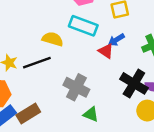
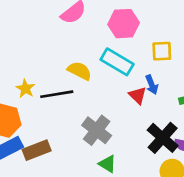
blue arrow: (116, 40) -> (152, 85), turned -91

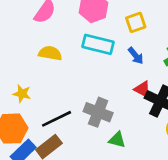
yellow semicircle: (80, 71) -> (50, 53), moved
black line: (57, 94) -> (57, 119), moved
red triangle: (138, 95) -> (142, 89), moved

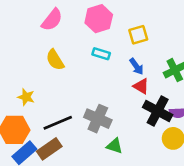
cyan rectangle: (98, 44) -> (101, 54), size x0.6
yellow semicircle: (50, 53) -> (55, 60), turned -135
red triangle: (142, 89) -> (141, 86), moved

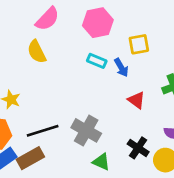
yellow semicircle: (55, 60) -> (37, 52), moved
blue arrow: (137, 66) -> (121, 68), moved
black cross: (158, 111) -> (138, 148), moved, size x0.7

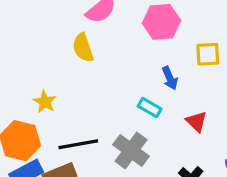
cyan rectangle: (97, 61) -> (150, 108), moved
blue arrow: (121, 68) -> (170, 78), moved

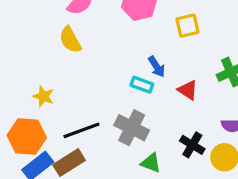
blue arrow: (170, 78) -> (157, 67), moved

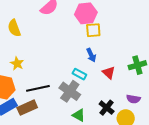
yellow square: (187, 26) -> (93, 30), moved
yellow semicircle: (70, 40) -> (14, 28), moved
cyan rectangle: (142, 85) -> (79, 74), moved

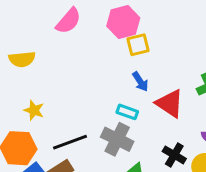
yellow semicircle: (14, 28) -> (22, 59), turned -66
red triangle: (109, 73) -> (170, 103), size x1.5

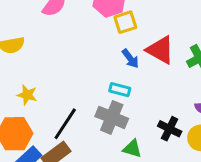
red triangle: (170, 103) -> (160, 50), moved
black line: (70, 142) -> (65, 124), turned -32

